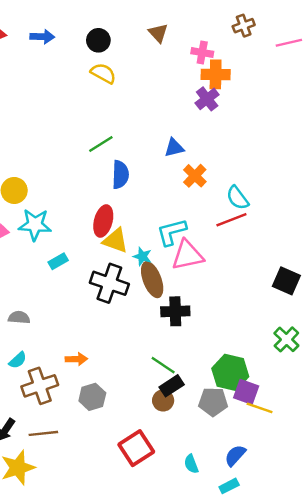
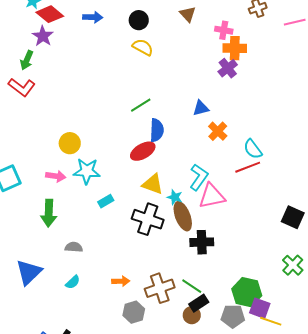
red ellipse: (103, 221) -> (143, 151), moved, turned 45
cyan L-shape: (172, 232) -> (199, 177), turned 140
brown cross: (40, 386) -> (160, 288), moved

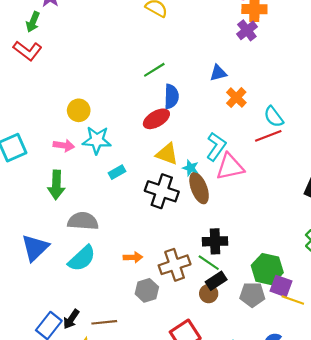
black cross: (202, 242) -> (215, 241), moved
gray semicircle: (74, 247) -> (83, 221), size x1.6
cyan semicircle: (73, 282) -> (82, 258), size x1.8

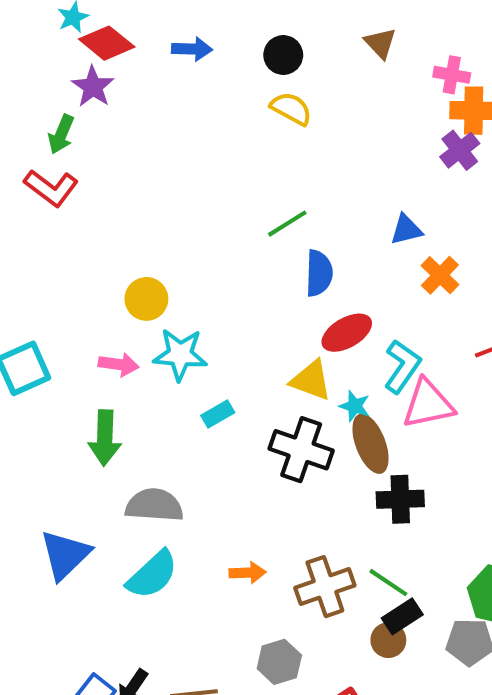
red ellipse: (156, 119) -> (347, 333), moved
black cross: (215, 241) -> (400, 499), moved
gray hexagon: (147, 290) -> (279, 662), moved

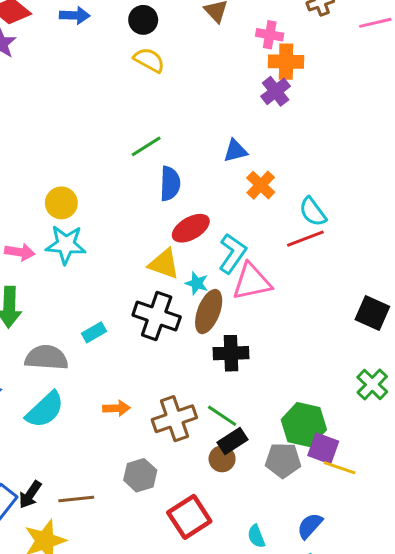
yellow circle: (146, 299) -> (61, 203), moved
cyan rectangle: (218, 414) -> (94, 332), moved
brown ellipse: (371, 444) -> (209, 312), turned 42

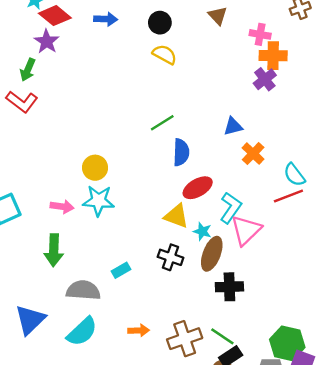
pink triangle: (252, 282) -> (246, 230), turned -32
black cross: (157, 316) -> (170, 257), size x0.7

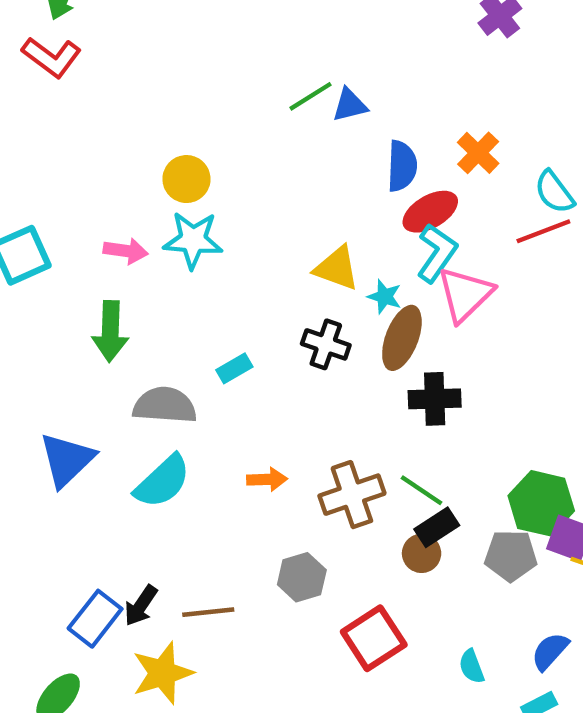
blue triangle: (233, 126) -> (350, 105), moved
blue semicircle: (181, 152) -> (402, 166), moved
red ellipse: (198, 188) -> (430, 212), moved

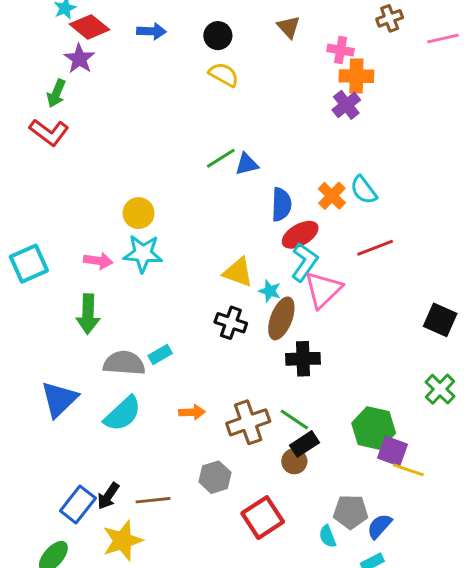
cyan semicircle: (554, 192) -> (364, 190), moved
cyan rectangle: (234, 368) -> (160, 355), moved
gray pentagon: (511, 556) -> (351, 512), moved

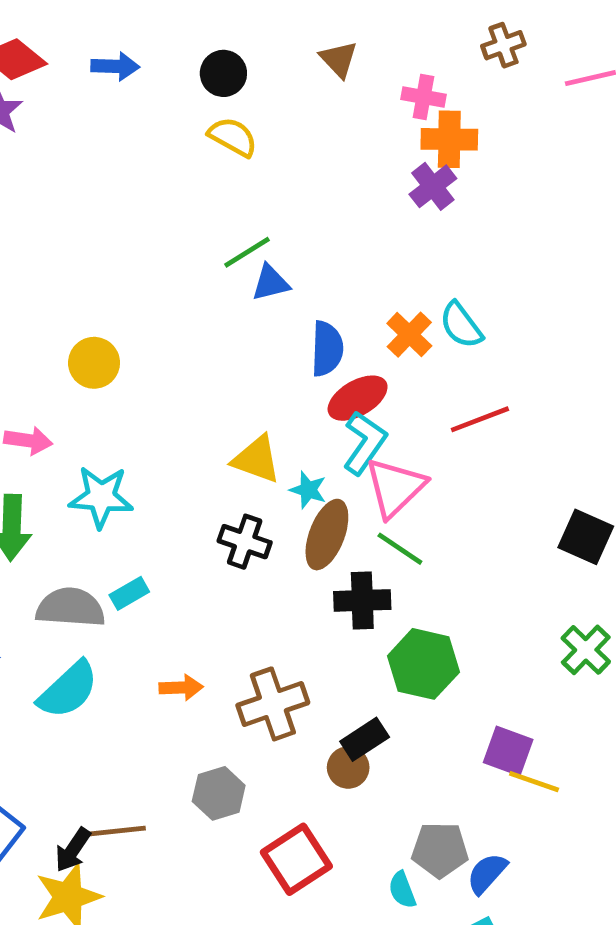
green line: (221, 158) -> (247, 252), moved
cyan star: (143, 253) -> (101, 497), moved
green line: (294, 419) -> (400, 549), moved
green hexagon: (374, 428) -> (423, 664), moved
black arrow: (108, 496) -> (73, 850), moved

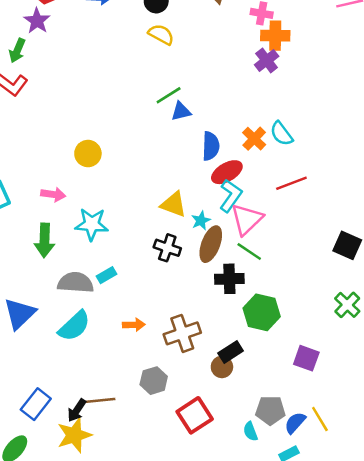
cyan star: (308, 490) -> (201, 221), turned 30
yellow line: (534, 782) -> (320, 419), moved, turned 40

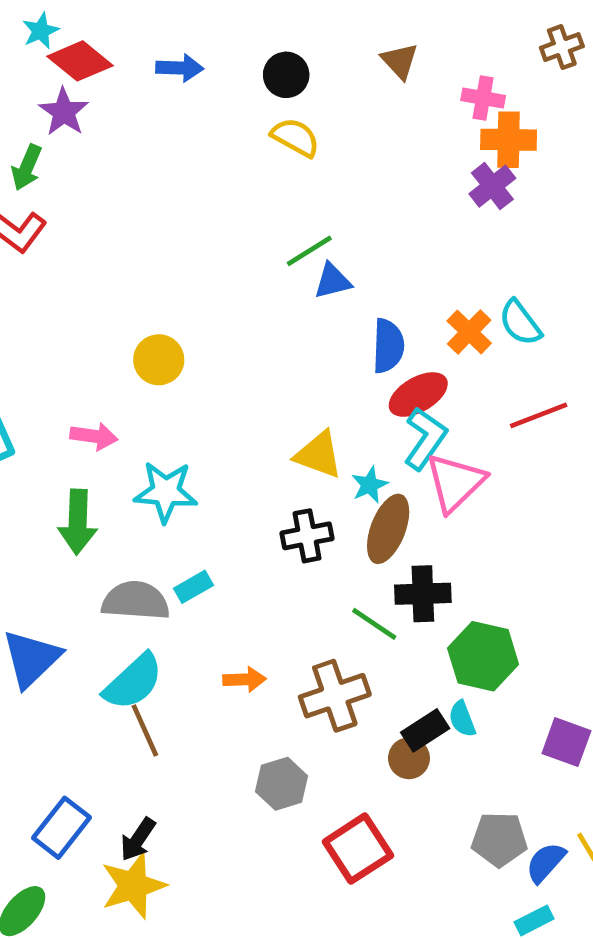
black cross: (167, 248) -> (307, 536), turned -30
green line: (249, 252) -> (374, 624), moved
brown line: (100, 400) -> (145, 730), moved, turned 72
cyan semicircle: (250, 431) -> (462, 719), moved

